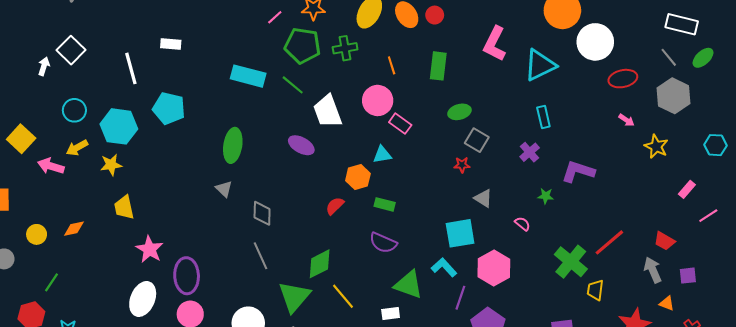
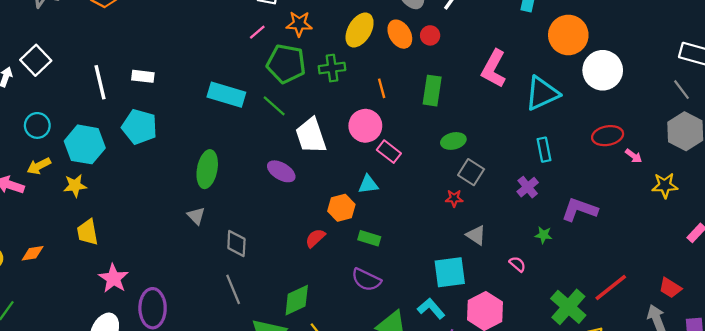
white rectangle: (171, 44) -> (143, 76), moved
red ellipse: (623, 79) -> (608, 136), moved
yellow star: (656, 146) -> (665, 185), turned -30

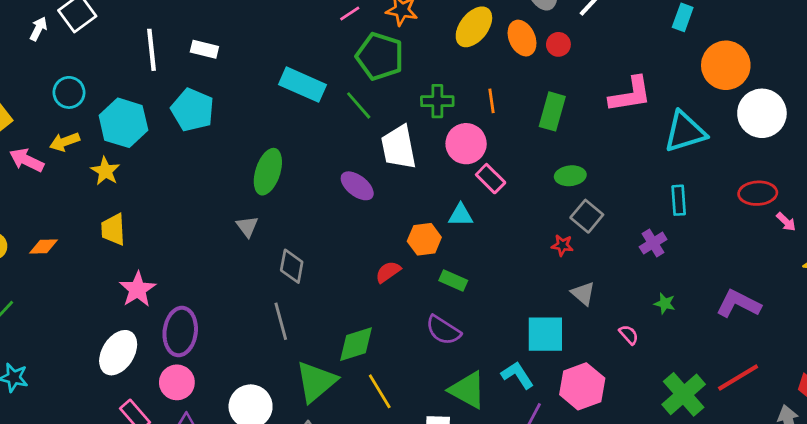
green cross: (332, 68) -> (437, 101), moved
pink L-shape: (494, 69) -> (630, 94), turned -135
yellow star: (75, 186) -> (105, 171), turned 30
purple L-shape: (579, 210) -> (738, 304), moved

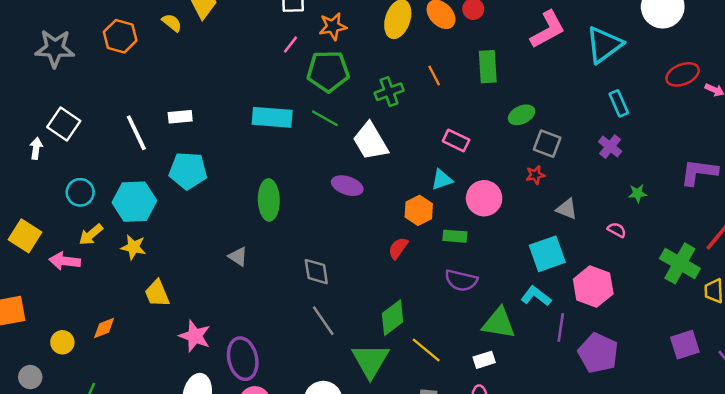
pink circle: (466, 144) -> (484, 198), moved
gray triangle: (247, 226) -> (238, 257), moved

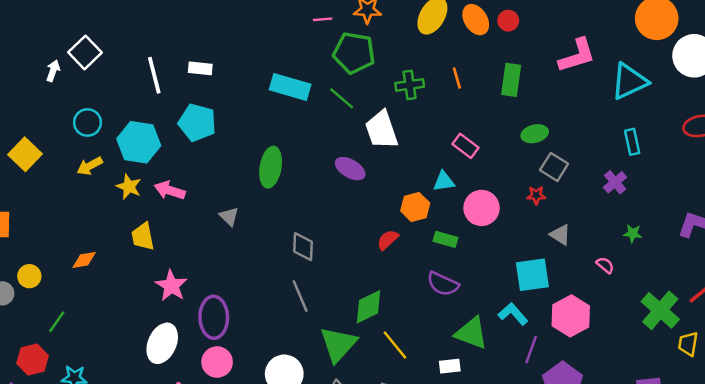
pink line: (291, 44) -> (323, 19), turned 36
pink arrow: (65, 261) -> (170, 190), moved
yellow circle: (62, 342) -> (29, 276), moved

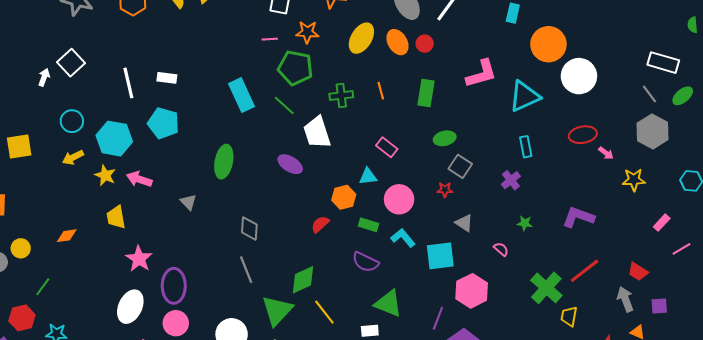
cyan rectangle: (290, 87) -> (242, 95), turned 48
yellow square: (25, 154) -> (19, 146), turned 36
cyan L-shape: (513, 314) -> (403, 238), moved

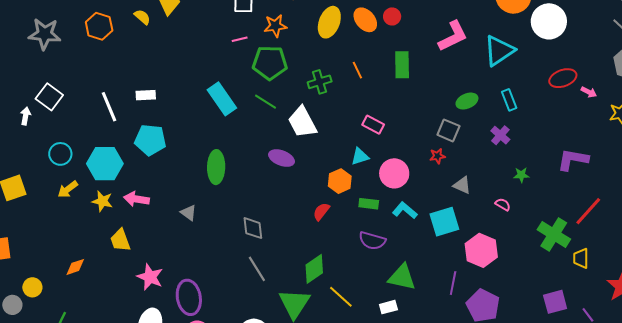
green ellipse: (445, 138) -> (467, 101), moved

